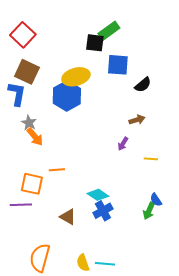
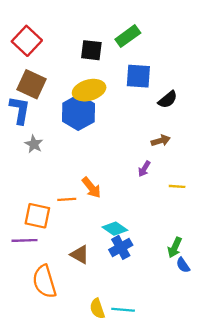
black square: (95, 43) -> (91, 50), moved
orange arrow: (35, 137) -> (91, 188), moved
blue semicircle: (156, 200) -> (183, 265), moved
orange semicircle: (40, 258) -> (44, 282), moved, turned -32

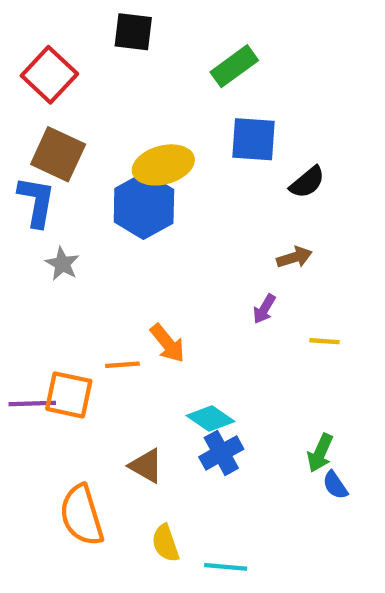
black square: (91, 50) -> (133, 32), moved
purple line: (24, 240) -> (32, 403), moved
yellow semicircle: (97, 309) -> (165, 543), moved

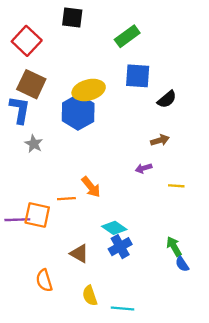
purple arrow: (264, 309) -> (144, 168), turned 42
green arrow: (320, 453) -> (174, 247), turned 126
orange semicircle: (82, 515) -> (44, 280), size x0.7

